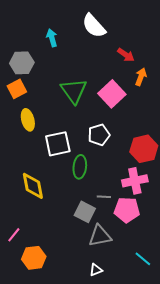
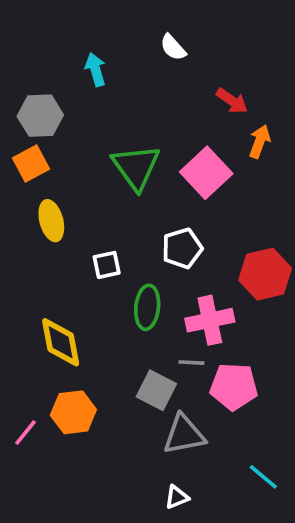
white semicircle: (94, 26) -> (173, 47), size x0.6
white square: (58, 144) -> (107, 265), size x0.6
pink cross: (135, 181) -> (210, 320), moved
orange hexagon: (34, 258) -> (73, 412), moved

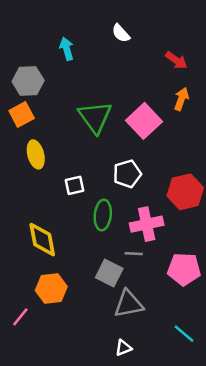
red arrow: (232, 101) -> (176, 60), moved
pink pentagon: (234, 387) -> (184, 269), moved
pink line: (26, 433) -> (20, 317), moved

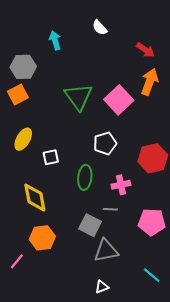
orange arrow: (181, 99) -> (150, 82), size x1.4
yellow ellipse: (36, 154) -> (23, 139), moved, turned 45
white square: (74, 185) -> (51, 157), moved
pink cross: (147, 224) -> (121, 185), size x0.7

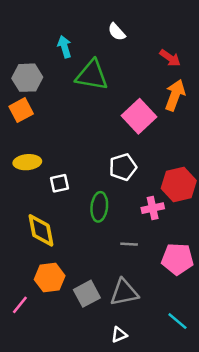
green triangle: (78, 97) -> (92, 75), moved, turned -44
yellow ellipse: (23, 139) -> (27, 162), turned 55
pink cross: (121, 185) -> (153, 208), moved
gray square: (90, 225) -> (87, 294), moved, turned 35

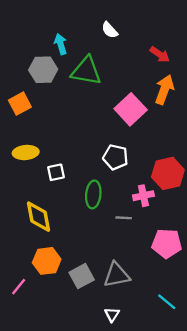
gray hexagon: (27, 78) -> (43, 70), moved
white pentagon: (123, 167) -> (115, 157), turned 30
gray line: (129, 244) -> (124, 218), moved
white triangle: (119, 335) -> (112, 315), turned -35

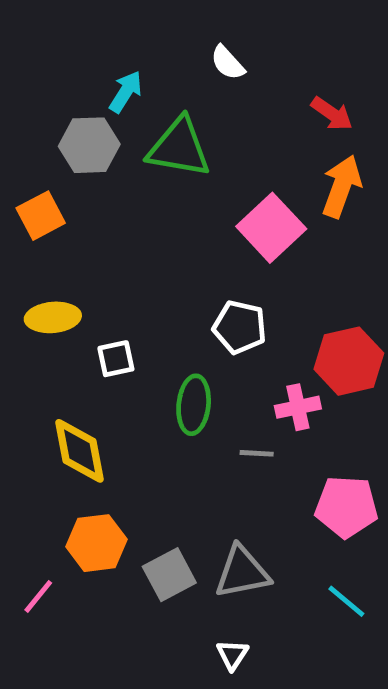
cyan arrow: (61, 44) -> (126, 92), turned 48
cyan line: (167, 302) -> (346, 601), moved

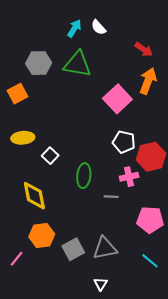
cyan arrow: (126, 92) -> (74, 28), moved
white pentagon: (240, 327) -> (124, 142), moved
white square: (116, 359) -> (50, 156), turned -35

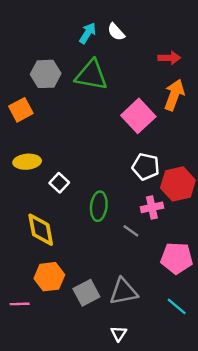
red arrow: (144, 49) -> (169, 58), turned -36
gray line: (111, 197) -> (131, 231), turned 32
pink line: (17, 259) -> (20, 304), turned 49

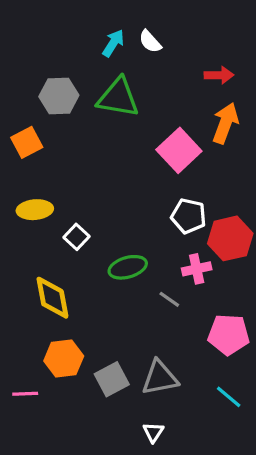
green ellipse: (99, 206) -> (128, 267), turned 68

